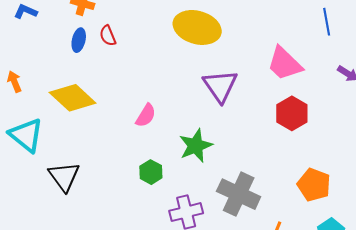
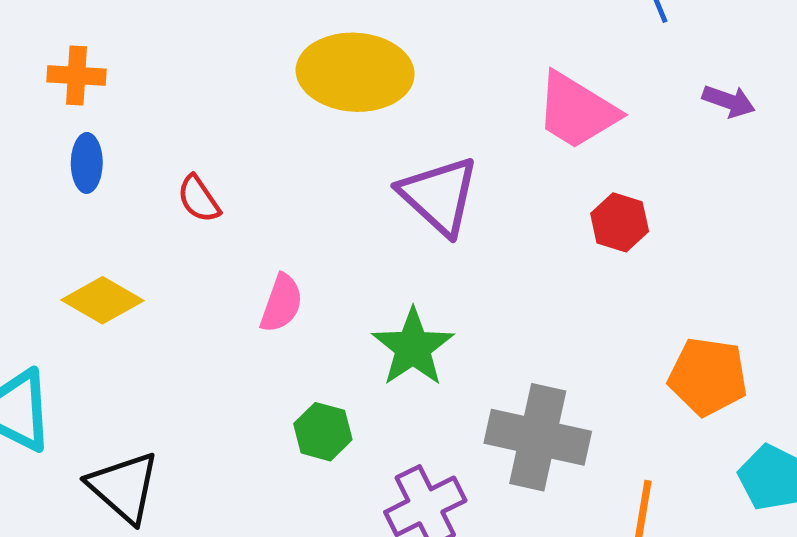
red semicircle: (108, 36) -> (199, 199), moved
yellow diamond: (73, 98) -> (103, 300), size x0.7
red hexagon: (292, 113) -> (620, 222), size x0.7

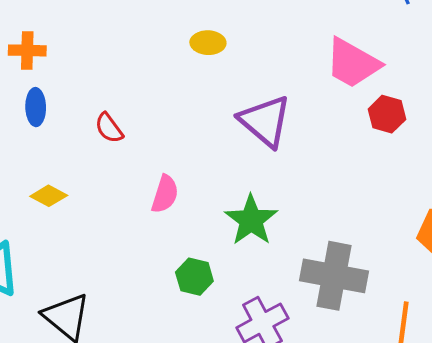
yellow ellipse: (355, 72) -> (208, 43), size x0.5
red hexagon: (620, 222) -> (387, 114), moved
yellow diamond: (103, 300) -> (49, 196), size x0.7

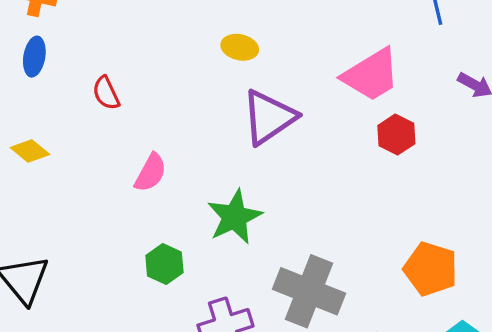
yellow ellipse: (208, 43) -> (240, 47), moved
pink trapezoid: (353, 63) -> (371, 75), turned -72
purple triangle: (265, 121) -> (269, 117), turned 34

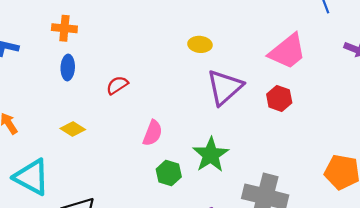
red semicircle: (106, 93) -> (117, 85), turned 90
red hexagon: (396, 135) -> (279, 98), moved
green hexagon: (164, 264) -> (169, 173), moved

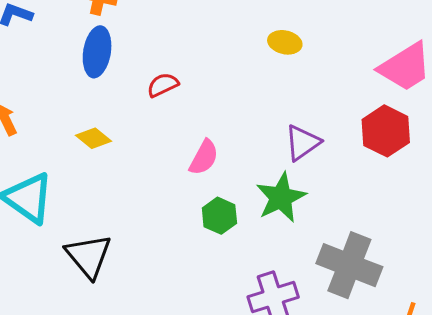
blue ellipse: (68, 68) -> (97, 52), size x1.4
purple triangle: (225, 87) -> (302, 143), moved, size x0.7
red hexagon: (279, 98) -> (386, 131), size x1.4

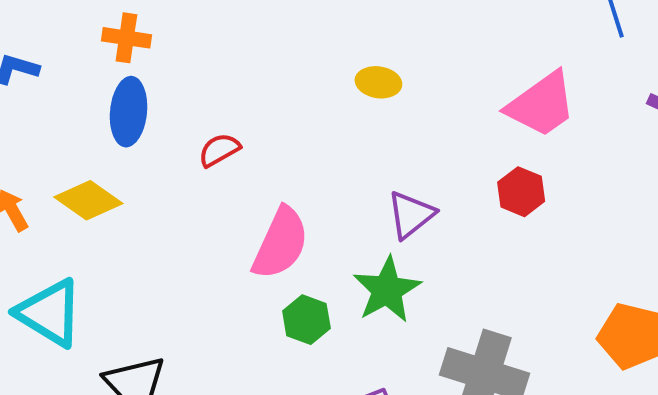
red hexagon: (386, 131) -> (521, 192), size x0.7
yellow diamond: (93, 138) -> (88, 200), moved, size x1.4
pink semicircle: (204, 157) -> (281, 243), size x1.5

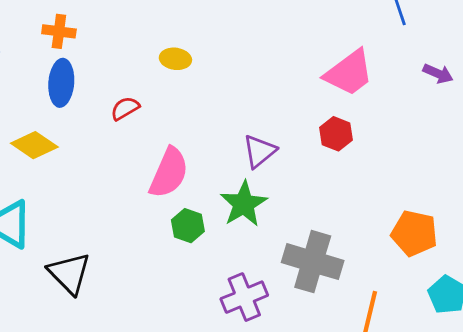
yellow ellipse: (378, 82) -> (175, 59), moved

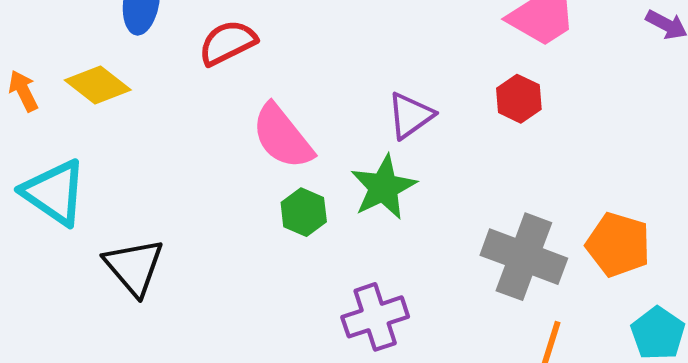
red semicircle: (125, 108) -> (228, 43), size x1.4
pink semicircle: (169, 173) -> (282, 137), turned 114
gray cross: (313, 262) -> (524, 257), moved

